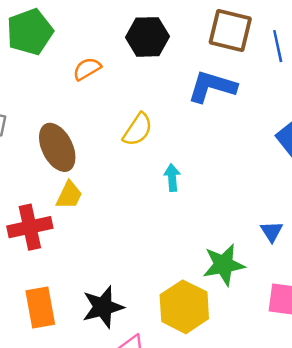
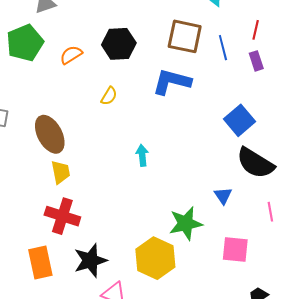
orange semicircle: (87, 69) -> (71, 55), moved
yellow semicircle: (138, 130) -> (109, 96), moved, size x0.7
yellow trapezoid: (69, 195) -> (61, 172), turned -35
red cross: (30, 227) -> (62, 216), moved, turned 32

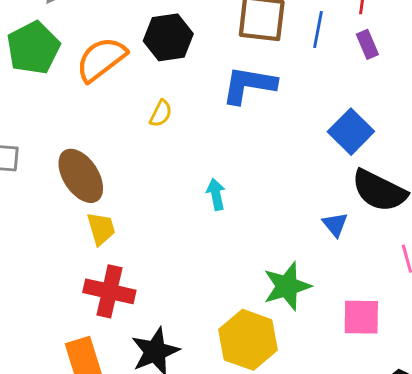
blue line: (223, 48) -> (318, 30), turned 30
orange semicircle: (71, 55) -> (101, 59), size x1.6
blue triangle: (223, 196) -> (335, 224), moved

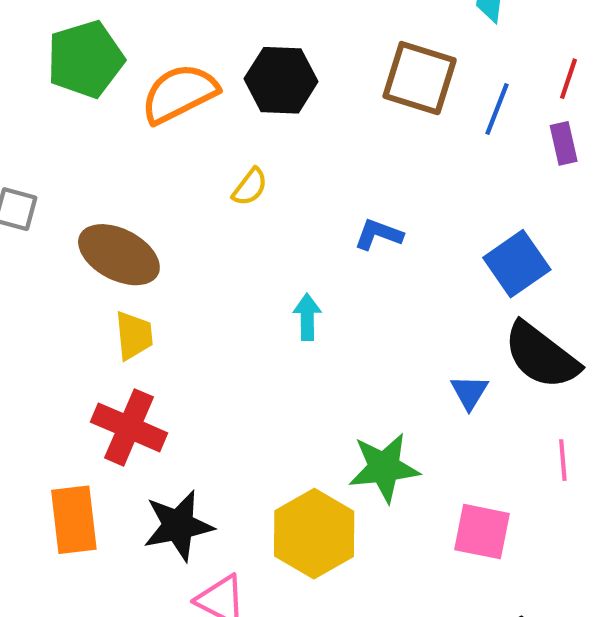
blue L-shape: (249, 85) -> (378, 234), moved, size x0.6
brown ellipse: (81, 176) -> (119, 255), turned -40

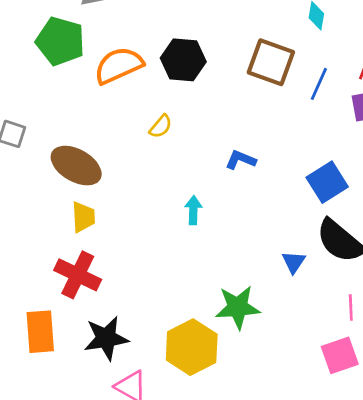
green pentagon: (85, 59) -> (60, 41), turned 30
pink square: (482, 532) -> (340, 355), moved, turned -33

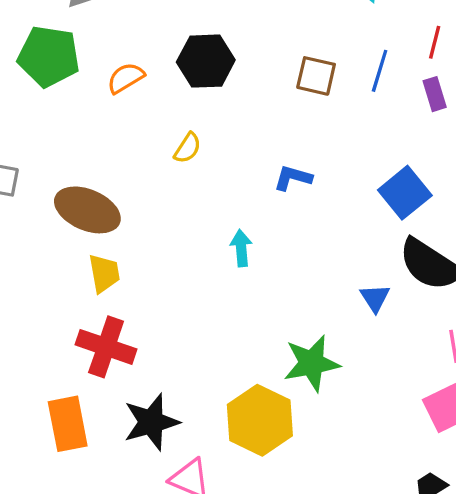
brown square: (271, 62) -> (316, 76), moved, size x0.7
orange semicircle: (119, 65) -> (126, 78), size x0.6

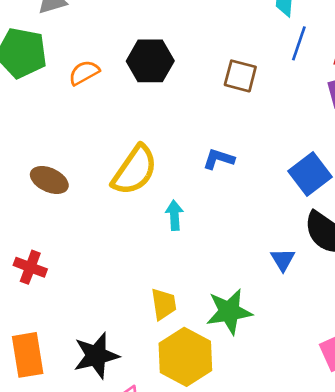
blue line: (380, 71) -> (299, 43), moved
yellow semicircle: (188, 148) -> (135, 170), moved, size x2.0
brown ellipse: (87, 210) -> (49, 180), size x0.7
yellow trapezoid: (104, 273) -> (164, 304), moved
red cross: (106, 347) -> (30, 267), moved, size x0.7

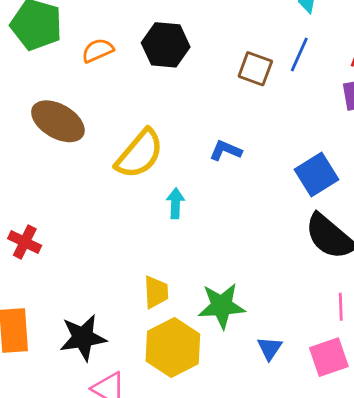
blue line: (299, 43) -> (299, 55), moved
brown ellipse: (49, 180) -> (58, 121), moved, size x1.4
blue triangle: (283, 260) -> (270, 348), moved

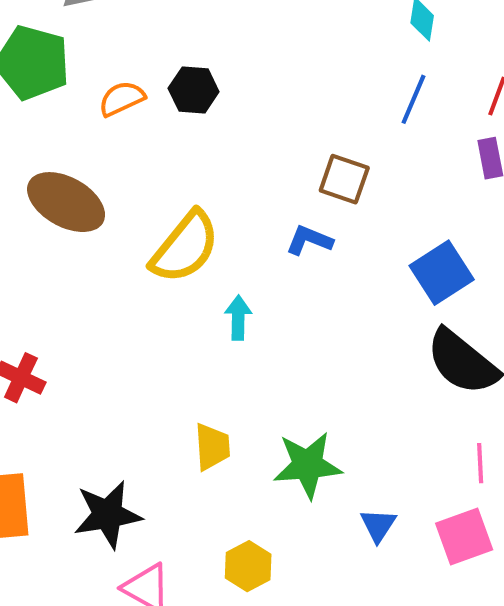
black hexagon: (166, 45) -> (194, 90), moved, size x0.7
brown square: (255, 69) -> (344, 179), moved
yellow hexagon: (173, 347) -> (248, 566), moved, size x0.6

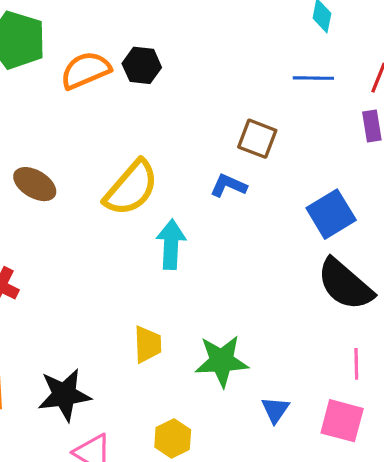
orange semicircle: (122, 99) -> (86, 70), size x1.4
blue line: (414, 99) -> (313, 78), turned 66
brown ellipse: (66, 202) -> (35, 184), moved, size x0.7
cyan arrow: (238, 318) -> (171, 244), size x1.4
pink square: (464, 536) -> (342, 421), turned 33

